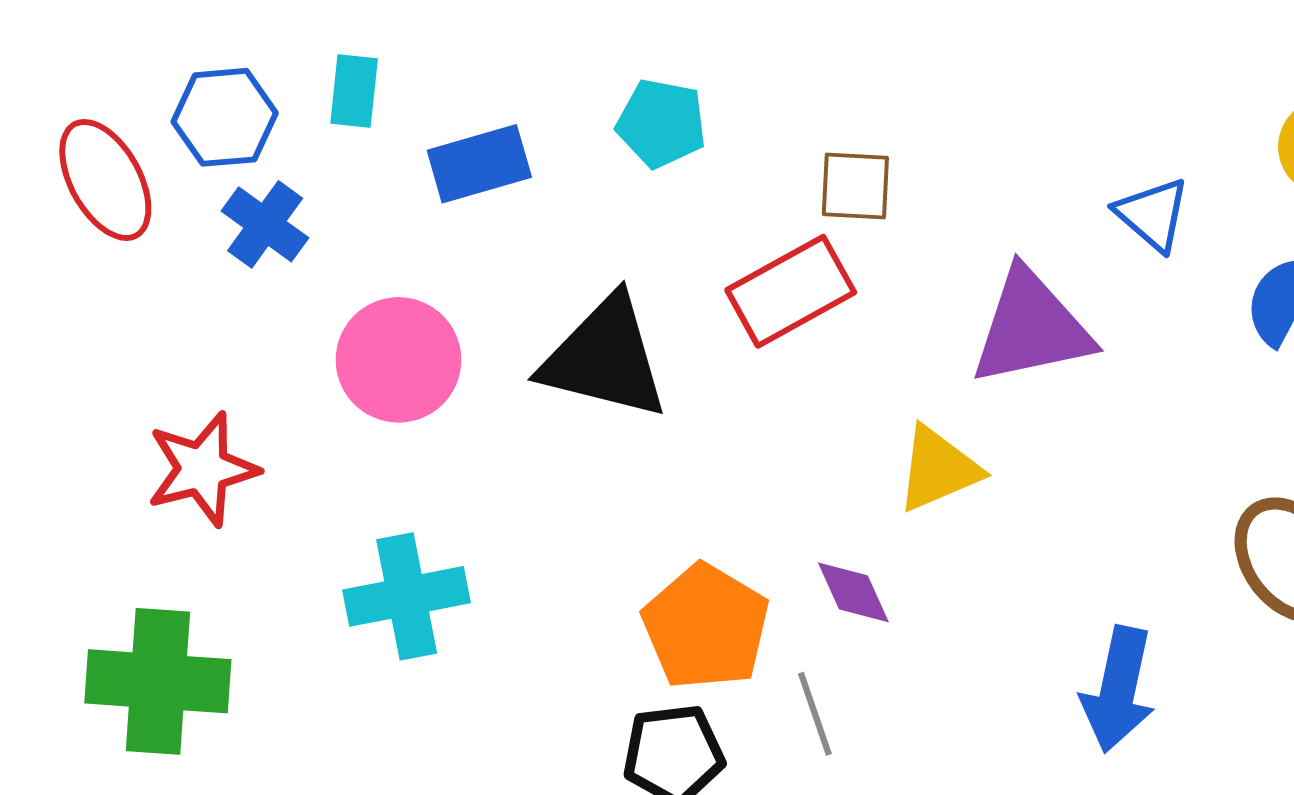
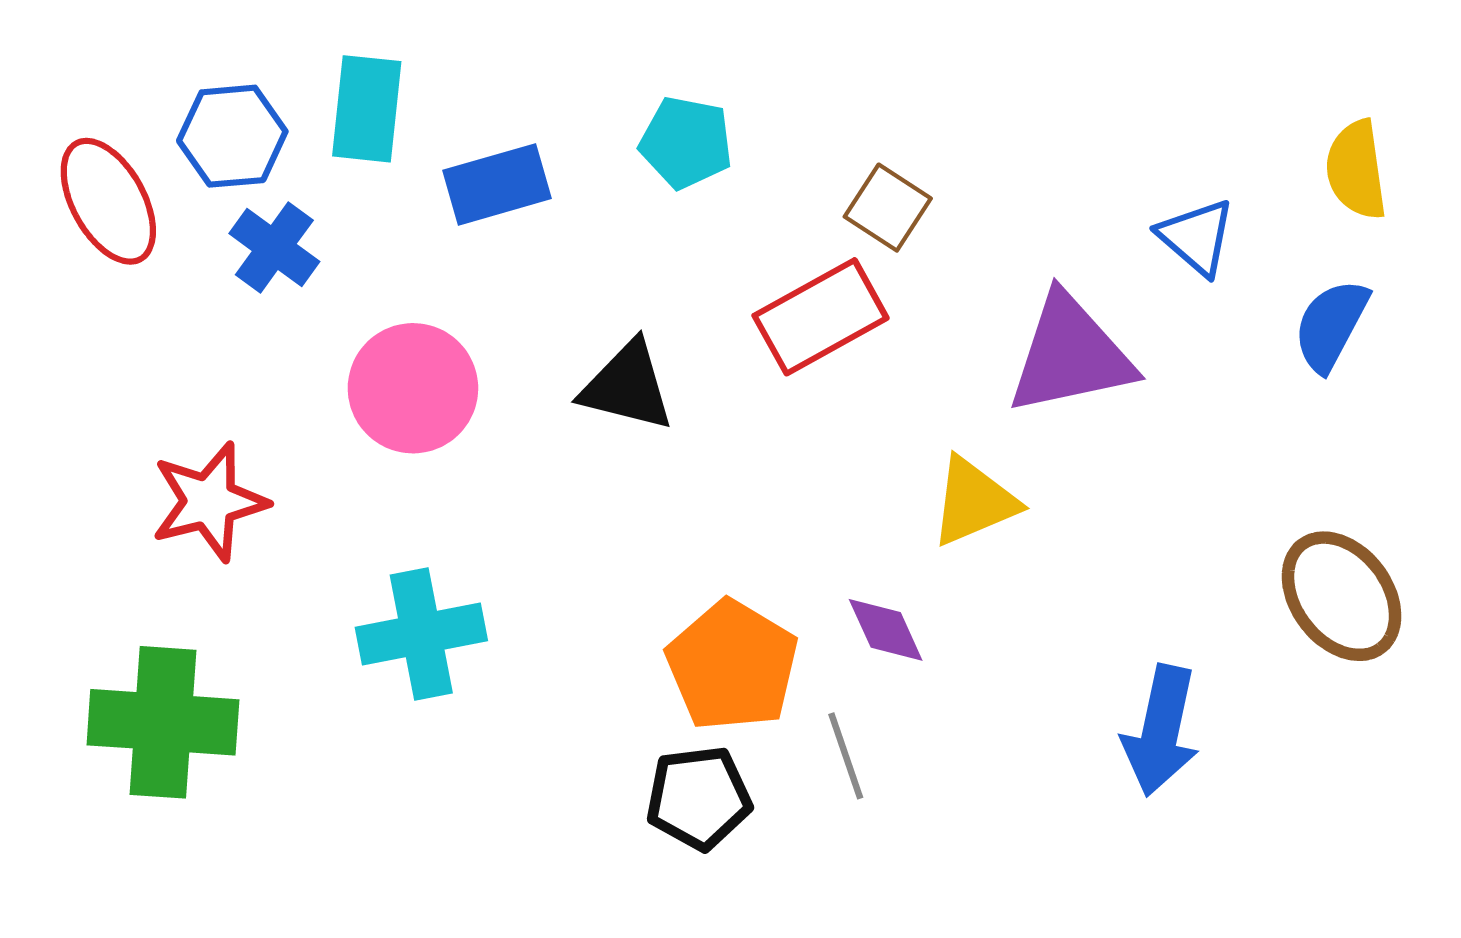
cyan rectangle: (354, 91) -> (367, 109), size x1.4
brown square: (855, 186) -> (888, 208), turned 30
black triangle: (605, 358) -> (627, 386), size x0.7

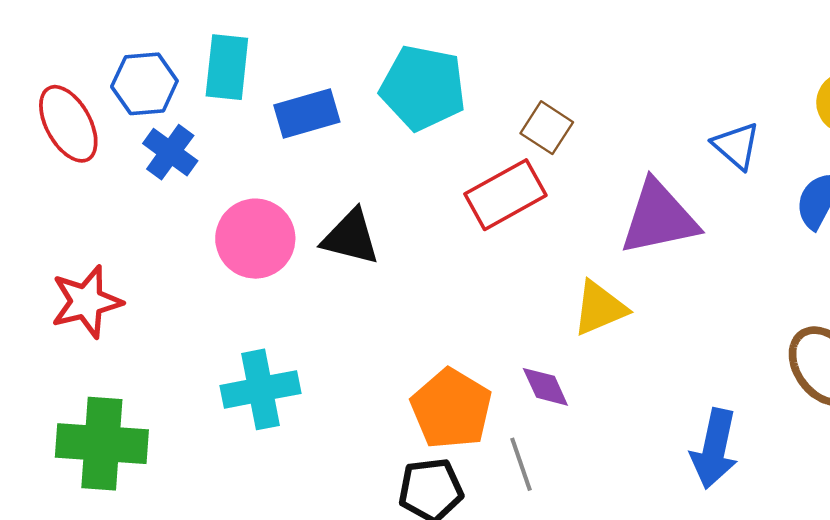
cyan pentagon: (686, 142) -> (423, 88), size x1.5
black triangle: (627, 386) -> (351, 237), moved
red star: (209, 502) -> (86, 302), moved

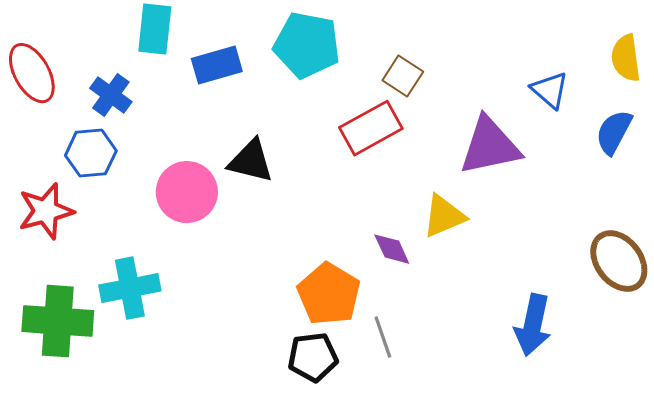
blue hexagon: (144, 84) -> (91, 153), moved
pink circle: (255, 239) -> (187, 192), moved
purple diamond: (545, 387) -> (392, 249), moved
cyan cross: (260, 389) -> (130, 288), moved

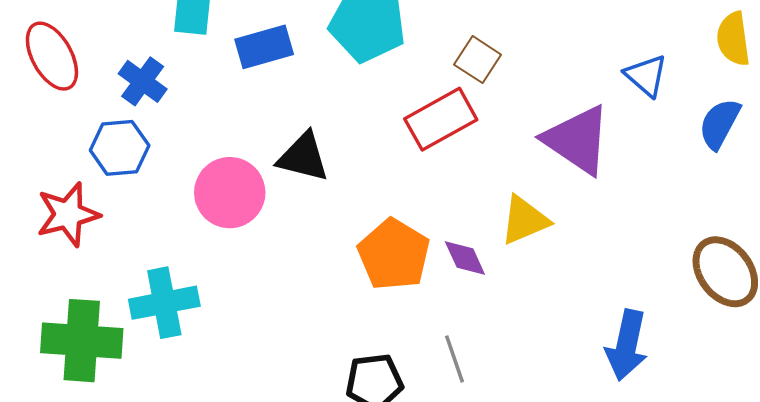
purple triangle: (490, 146) -> (577, 140), turned 46
orange pentagon: (329, 294) -> (394, 255), moved

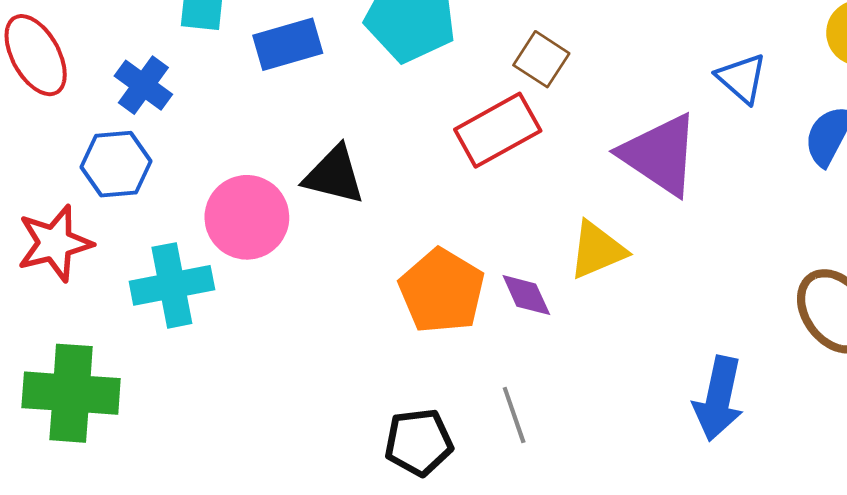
cyan cross: (164, 303) -> (172, 285), moved

